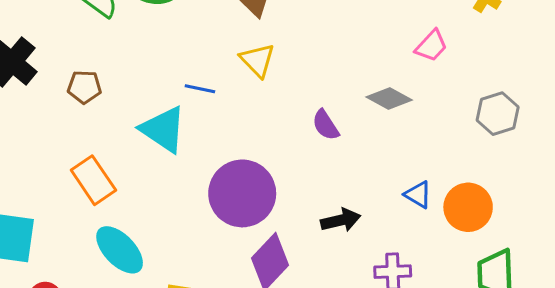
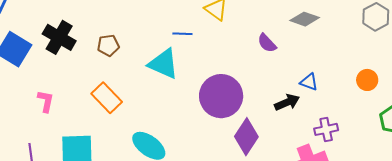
orange rectangle: (93, 180) -> (107, 98), moved
blue triangle: (418, 195) -> (309, 82), moved
orange circle: (468, 207) -> (367, 80), size x0.7

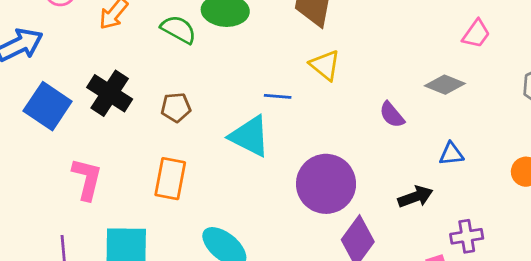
blue triangle: (309, 82) -> (451, 154), moved, turned -30
orange rectangle: (107, 98) -> (170, 179), turned 52
pink L-shape: (46, 101) -> (87, 179), size x1.4

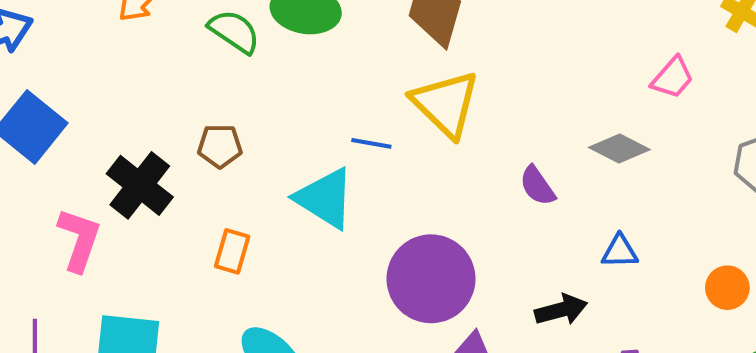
yellow triangle: (325, 65) -> (445, 104), size x1.5
black cross: (110, 93) -> (140, 185), moved
orange rectangle: (170, 179) -> (232, 251), moved, size x0.7

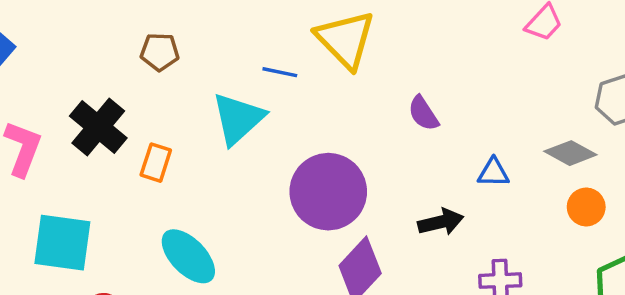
brown pentagon: (220, 146) -> (160, 52), moved
gray diamond: (619, 148) -> (570, 153), moved
black cross: (140, 185) -> (98, 127), moved
cyan triangle: (325, 198) -> (238, 119), turned 44

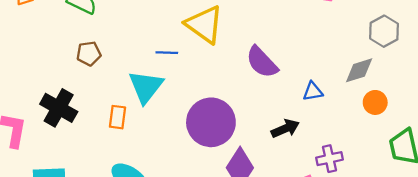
purple semicircle: (423, 113) -> (262, 62), size x1.5
gray diamond: (570, 153) -> (359, 70), turned -36
orange rectangle: (156, 163) -> (118, 117), moved

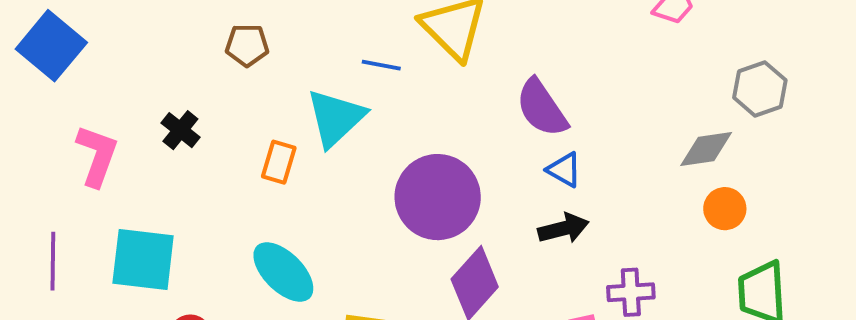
blue triangle: (313, 91) -> (564, 170), moved, turned 30
black cross: (59, 108) -> (180, 130), size x0.6

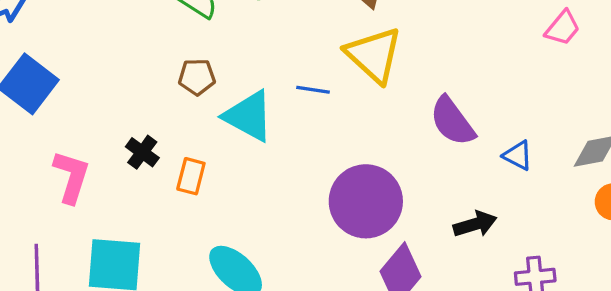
cyan triangle: (336, 118) -> (249, 116), moved, turned -46
orange rectangle: (279, 162) -> (191, 176), moved
blue triangle: (564, 170) -> (518, 155), moved

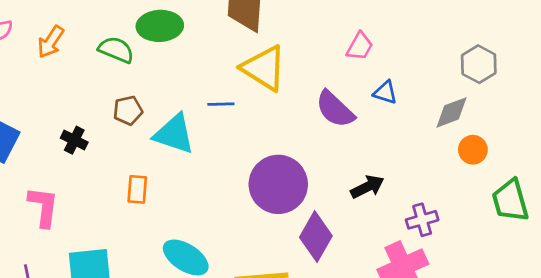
pink trapezoid: (563, 28) -> (360, 46), moved
black cross: (142, 152) -> (74, 140), moved
blue triangle: (518, 155) -> (385, 92), moved

